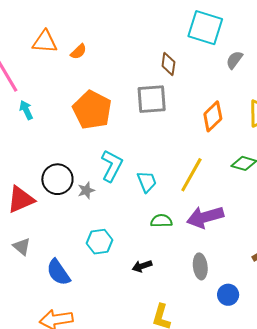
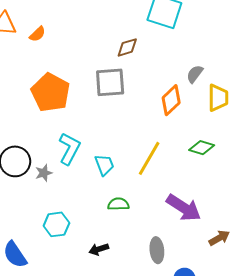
gray semicircle: (234, 60) -> (195, 74), moved
brown diamond: (168, 64) -> (127, 47), turned 65
purple arrow: (205, 217) -> (184, 208), moved, turned -132

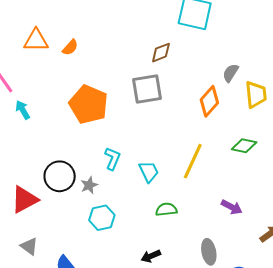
cyan L-shape: (69, 149) -> (113, 159), size x0.7
purple arrow: (184, 208) -> (232, 207), size x0.6
cyan hexagon: (56, 224) -> (102, 218), moved

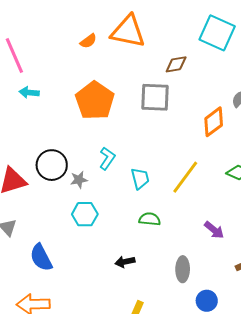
orange triangle: (36, 40) -> (128, 31), moved, size x1.4
cyan arrow: (23, 110) -> (29, 93), turned -66

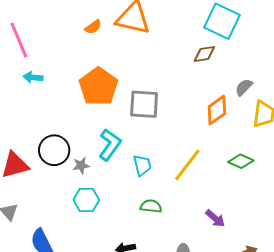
brown diamond: (176, 64) -> (204, 54), moved
gray square: (155, 97) -> (144, 104), moved
cyan L-shape: (107, 158) -> (110, 145), size x1.4

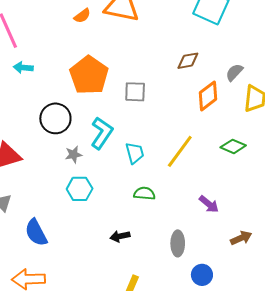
brown diamond: (204, 54) -> (188, 61), moved
gray square: (144, 104) -> (135, 92), size x0.7
black circle: (54, 150) -> (55, 118), moved

